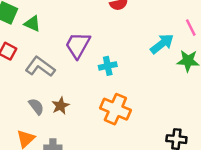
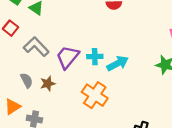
cyan arrow: (162, 44) -> (118, 63), moved
purple trapezoid: (78, 45) -> (68, 57), moved

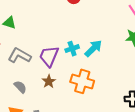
brown star: (48, 84) -> (49, 81), moved

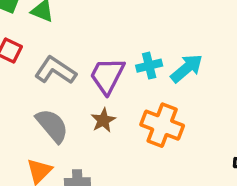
gray semicircle: (20, 87) -> (52, 126), size x1.5

